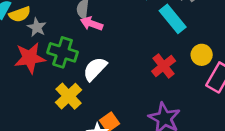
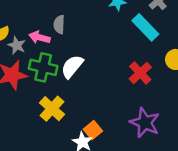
pink arrow: (92, 24) -> (40, 37), moved
white semicircle: (95, 69) -> (72, 67), moved

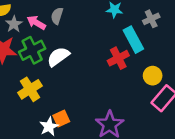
green cross: (43, 67) -> (32, 50), turned 35
red cross: (140, 73) -> (118, 58), moved

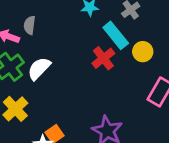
yellow circle: (153, 76) -> (143, 52), moved

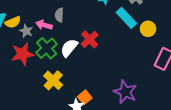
red cross: (103, 58) -> (90, 39), moved

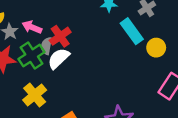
gray semicircle: (59, 15) -> (46, 46), moved
red cross: (90, 39) -> (60, 36), moved

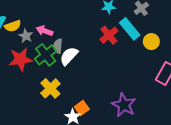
red cross: (60, 36) -> (109, 35), moved

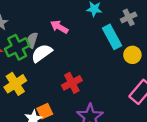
pink arrow: (45, 31) -> (59, 27), moved
red cross: (109, 35) -> (72, 83), moved

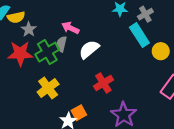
gray cross: (129, 17) -> (145, 14), moved
pink arrow: (59, 27) -> (70, 28), moved
white semicircle: (42, 53) -> (89, 49), moved

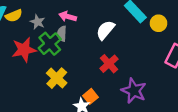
gray star: (29, 29) -> (37, 22), moved
white semicircle: (89, 49) -> (105, 30), moved

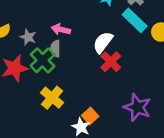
red cross: (109, 64) -> (111, 62), moved

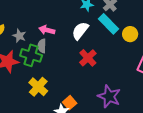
white semicircle: (103, 42) -> (80, 31), moved
green cross: (43, 60) -> (31, 55), turned -30

